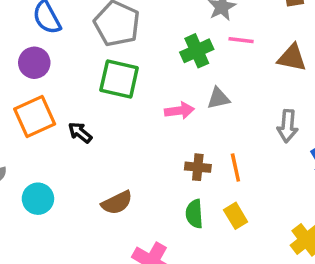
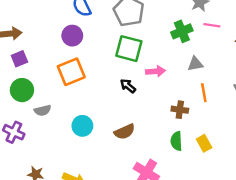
pink arrow: (179, 111) -> (156, 71), moved
black arrow: (80, 133) -> (128, 86), moved
orange line: (235, 167) -> (204, 93), moved
cyan circle: (38, 199) -> (82, 126), moved

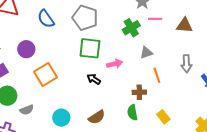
purple circle: (72, 36) -> (26, 49), moved
green semicircle: (176, 141) -> (132, 113), moved

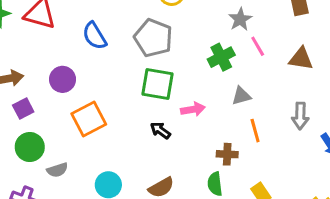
pink line: (155, 19) -> (258, 46), turned 56

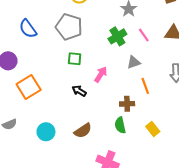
pink line: (258, 46) -> (144, 35), moved
green square: (158, 84) -> (75, 59), size x0.6
pink arrow: (193, 109) -> (101, 74), turned -42

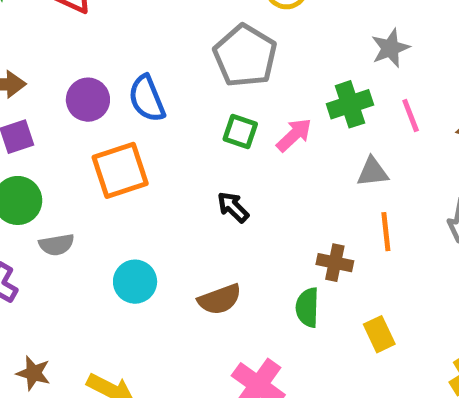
blue semicircle: (28, 29) -> (147, 99), moved
pink arrow: (101, 74) -> (294, 135), moved

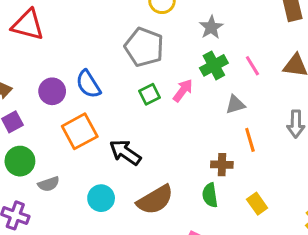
gray star: (390, 48) -> (211, 27), moved
green square: (240, 132) -> (149, 94), turned -35
black arrow: (233, 207) -> (125, 152), moved, size x1.5
brown semicircle: (220, 299) -> (155, 200), size x1.4

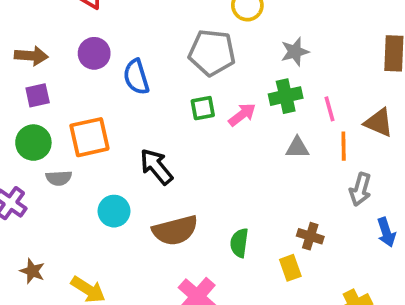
gray pentagon: (144, 47) -> (212, 53), turned -30
purple circle: (52, 91) -> (94, 53), moved
orange square: (80, 131) -> (89, 137), moved
orange line: (250, 140) -> (344, 146), moved
brown cross: (222, 165) -> (310, 236), moved

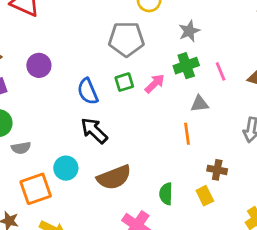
purple circle: (94, 53) -> (39, 65), moved
blue semicircle: (136, 77) -> (88, 91), moved
orange square: (89, 137) -> (36, 189), moved
orange line: (344, 146) -> (187, 134), moved
green semicircle: (239, 243) -> (166, 194), moved

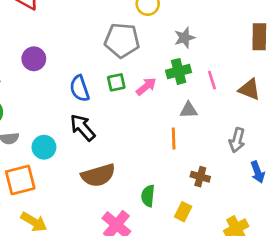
cyan circle: (66, 168) -> (44, 147), moved
yellow rectangle: (205, 196) -> (183, 212), moved, turned 48

